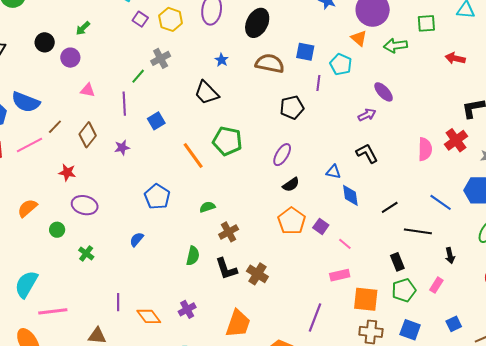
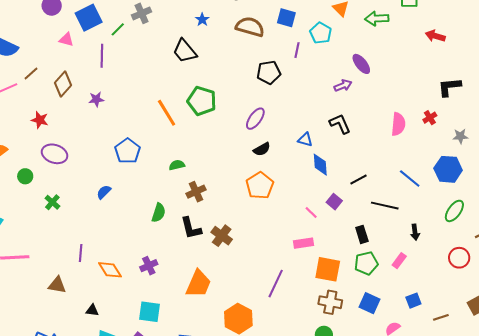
blue square: (156, 121) -> (89, 18), moved, size x1.5
red cross: (456, 140) -> (430, 118), size x0.6
purple square: (321, 226) -> (334, 202), moved

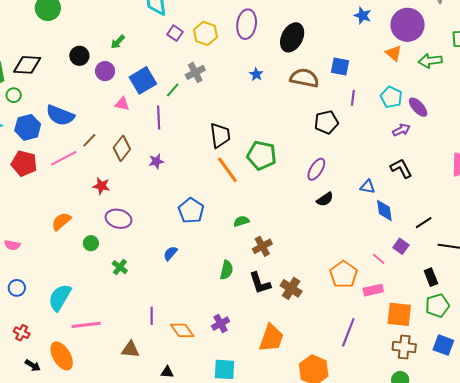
cyan pentagon: (321, 33) -> (391, 97), moved
black trapezoid: (185, 51) -> (220, 135), moved, turned -144
orange pentagon: (260, 185) -> (344, 274), moved

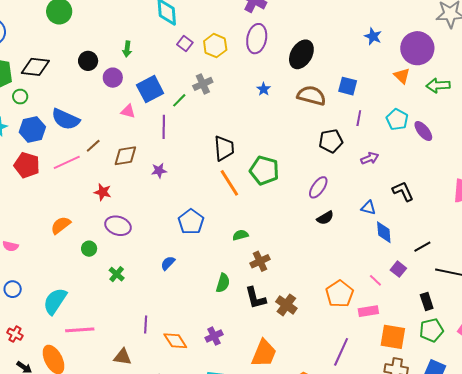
green arrow: (118, 42) -> (127, 49), turned -42
purple arrow: (401, 130) -> (370, 158), moved
brown diamond: (122, 148) -> (125, 156), turned 40

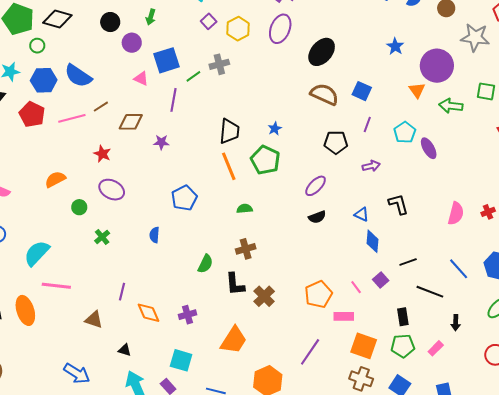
blue star: (264, 89) -> (275, 129), moved
green semicircle: (240, 235) -> (245, 209), moved
blue semicircle: (168, 263) -> (154, 235), turned -49

